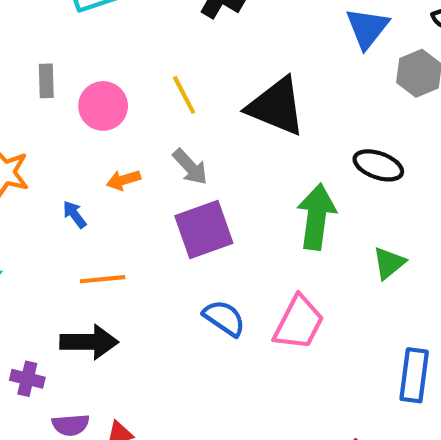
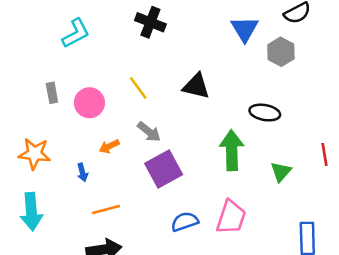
black triangle: (276, 106) -> (196, 86), size x0.7
blue arrow: (75, 215) -> (82, 172), turned -150
blue semicircle: (224, 318) -> (185, 222), turned -44

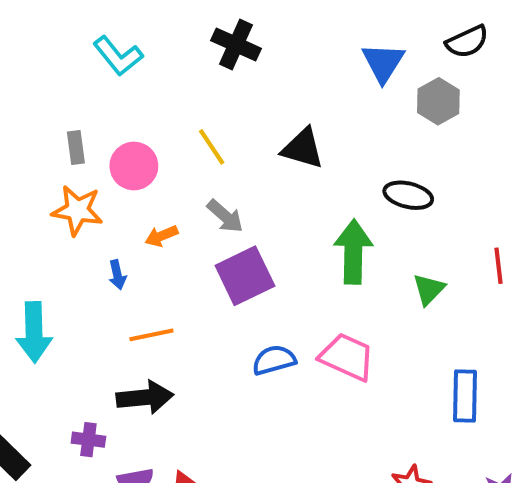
cyan L-shape: (76, 33) -> (118, 56), turned 76
orange star: (35, 154) -> (77, 210), moved
pink trapezoid: (231, 217) -> (347, 357), turned -87

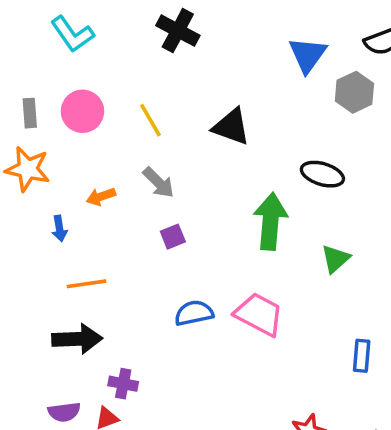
pink circle: (134, 166) -> (82, 111), moved
purple square: (245, 276) -> (173, 237), size x0.5
blue rectangle: (465, 396) -> (362, 356), size x0.7
purple cross: (88, 440) -> (123, 384), moved

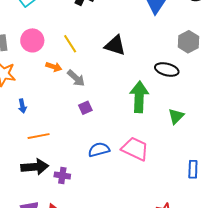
gray hexagon: (354, 92) -> (188, 42), moved
orange arrow: (101, 197) -> (54, 67), moved, turned -140
purple cross: (123, 384) -> (62, 176), moved

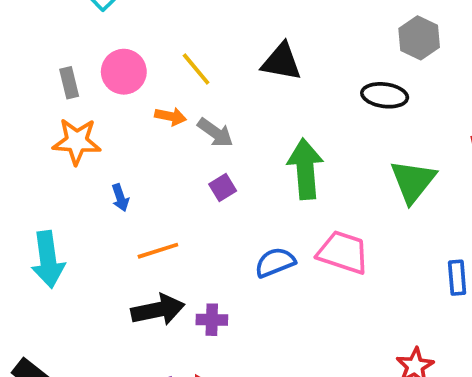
green arrow: (139, 97) -> (305, 169), moved
purple square: (85, 108) -> (223, 187), moved
green triangle: (176, 116) -> (413, 181), size x1.5

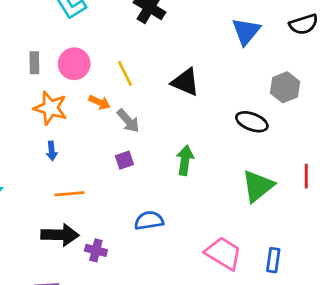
orange star: (77, 141) -> (50, 108), moved
green arrow: (305, 169) -> (185, 160), size x0.7
pink trapezoid: (343, 252) -> (223, 253), moved

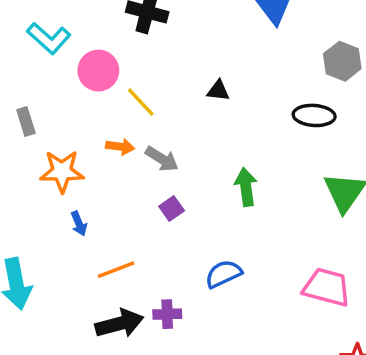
pink circle: (74, 64) -> (98, 71), moved
black triangle: (185, 82) -> (218, 91), size x0.6
purple cross: (96, 250) -> (167, 314), moved

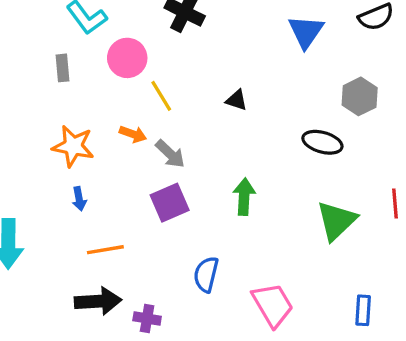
gray rectangle: (26, 122) -> (62, 68), moved
purple square: (172, 208) -> (170, 203), size x1.6
blue semicircle: (223, 274) -> (206, 274), turned -63
pink trapezoid: (327, 287) -> (273, 305), moved, turned 33
purple cross: (167, 314) -> (147, 319), moved

